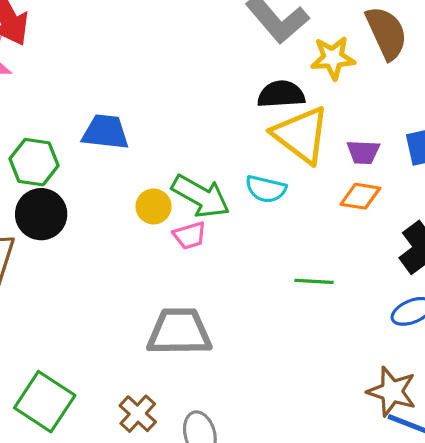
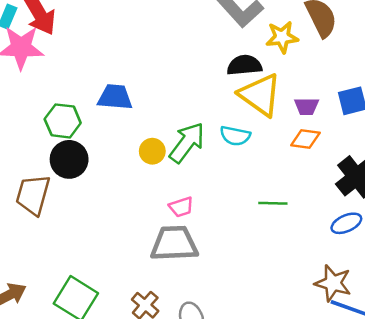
green arrow: (201, 196) -> (187, 143), turned -81
pink trapezoid: (190, 235) -> (181, 207), moved

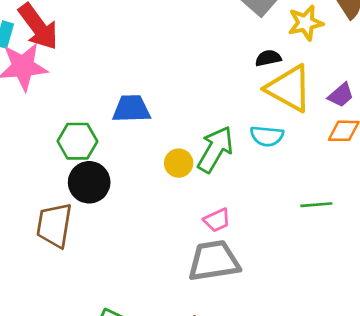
black semicircle: (244, 65) -> (268, 58), size x0.7
purple trapezoid: (307, 106) -> (341, 95), turned -35

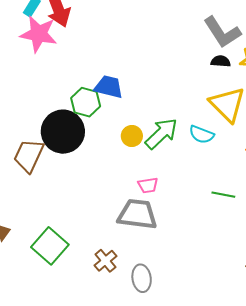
black semicircle: (268, 58) -> (221, 61), moved
green hexagon: (77, 141) -> (86, 102), moved
black circle: (89, 182) -> (63, 132), size x1.4

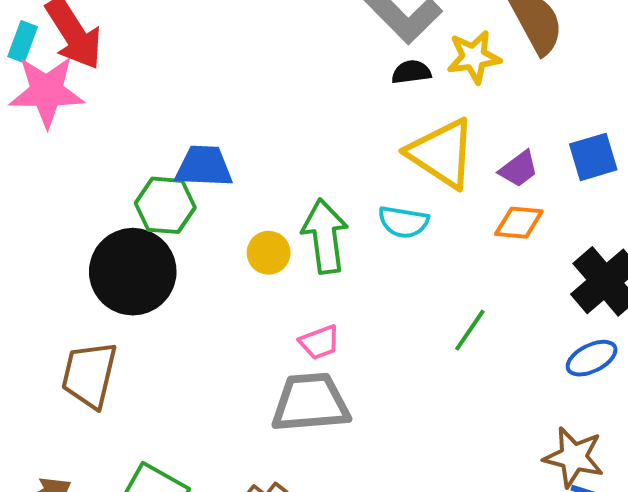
green arrow: (161, 134) -> (325, 236), turned -42
brown trapezoid: (29, 156) -> (89, 375), moved
green line: (223, 195) -> (470, 330), turned -55

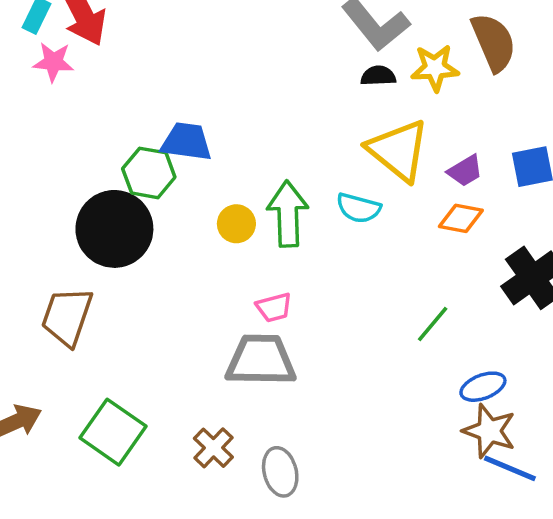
pink star: (47, 91) -> (53, 62), size x0.6
green line: (470, 330) -> (433, 324), moved
blue ellipse: (592, 358) -> (483, 387), moved

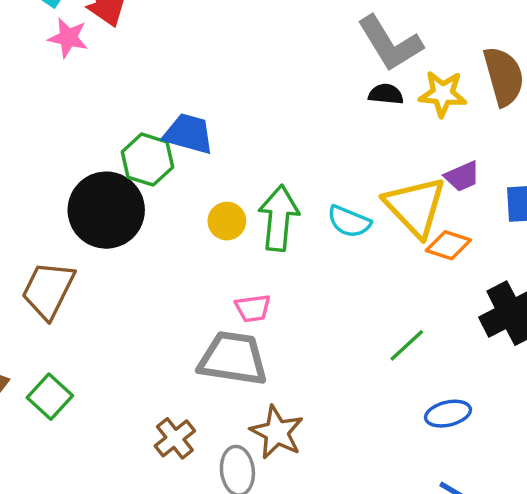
yellow triangle: (398, 150) -> (415, 207), moved
purple trapezoid: (465, 171) -> (462, 176), moved
brown star: (489, 431) -> (277, 432), moved
green square: (113, 432) -> (50, 397), moved, size x0.7

